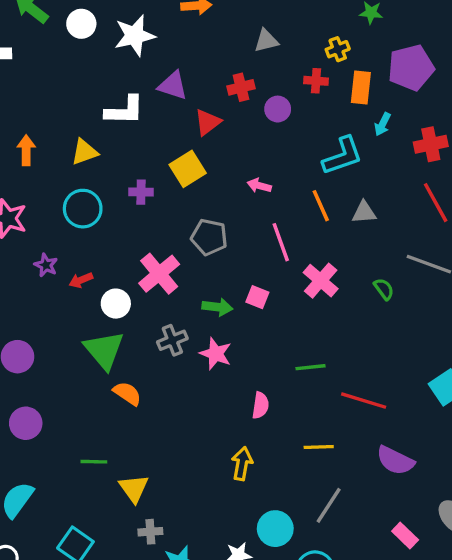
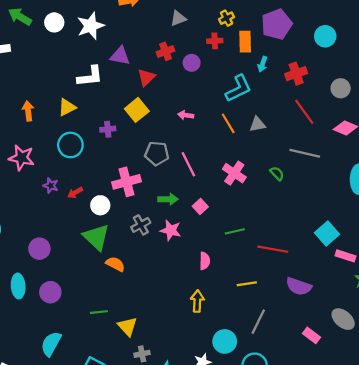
pink line: (281, 242) -> (188, 164), moved
pink cross: (159, 274) -> (127, 182), turned 32
pink square: (257, 297) -> (200, 206), moved, turned 32

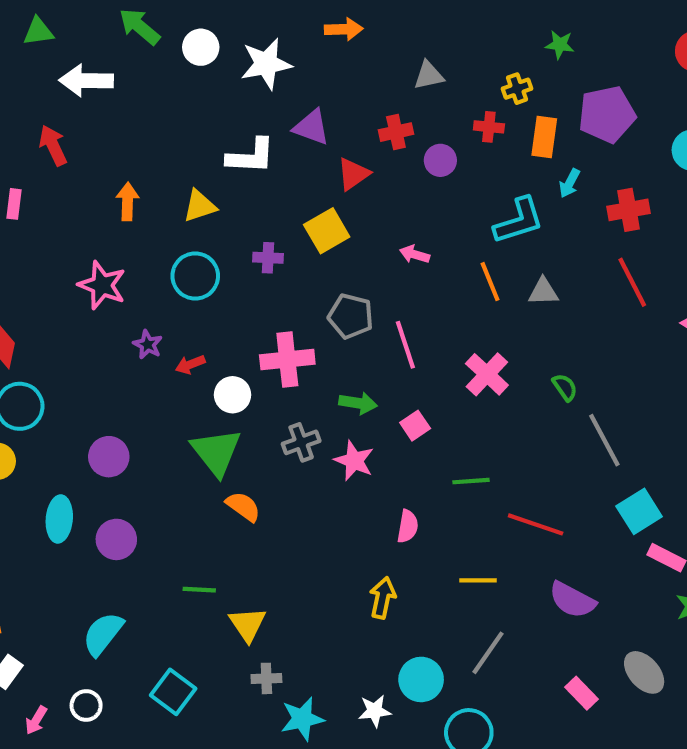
gray line: (305, 153) -> (604, 440), moved, turned 40

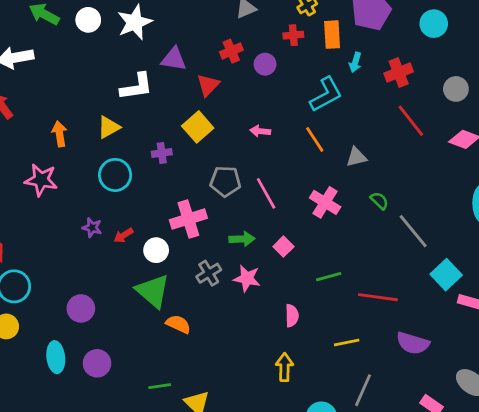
pink star: (102, 285) -> (41, 180), moved
gray triangle: (543, 292) -> (356, 157), moved

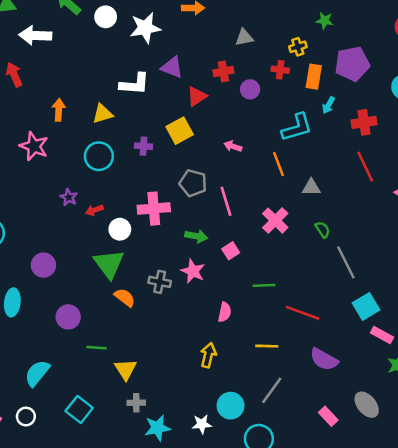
gray cross: (209, 273) -> (160, 282), moved, turned 30
purple circle: (97, 363) -> (68, 317), moved

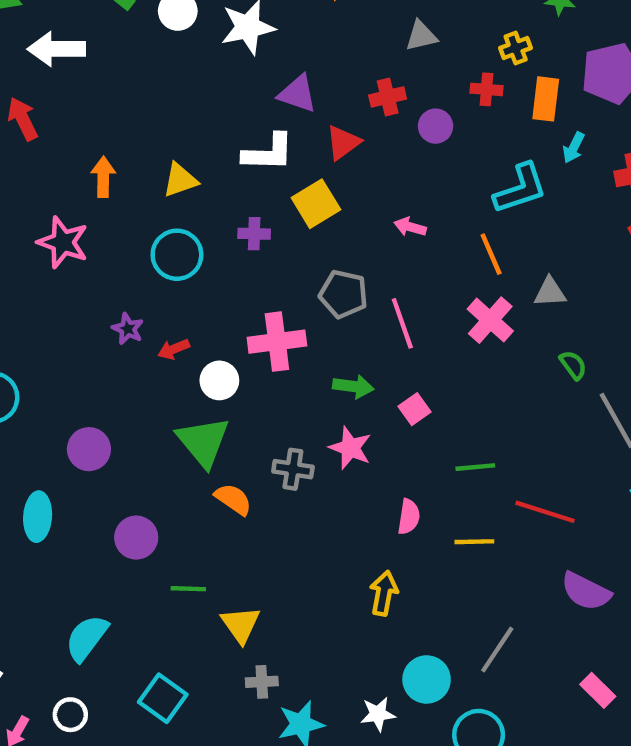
white L-shape: (134, 84) -> (268, 153), moved
pink cross: (275, 221) -> (490, 320), moved
yellow line: (267, 346) -> (474, 542), moved

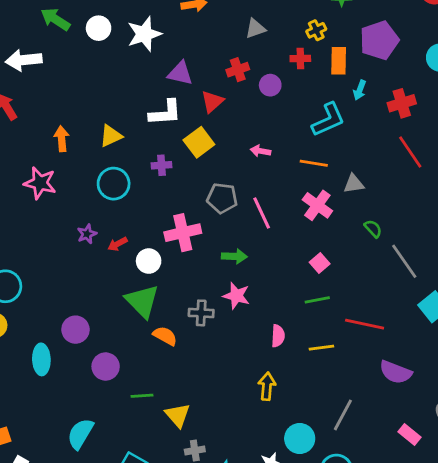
orange line: (491, 254) -> (314, 163), turned -52
purple star: (128, 329) -> (87, 234), turned 30
pink square: (414, 409) -> (320, 263), moved
purple circle: (89, 449) -> (75, 330), moved

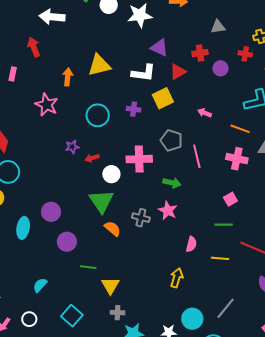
yellow triangle: (111, 136) -> (99, 65), moved, size x1.4
pink cross: (317, 205) -> (237, 159), turned -35
cyan semicircle: (80, 434) -> (40, 285), size x0.7

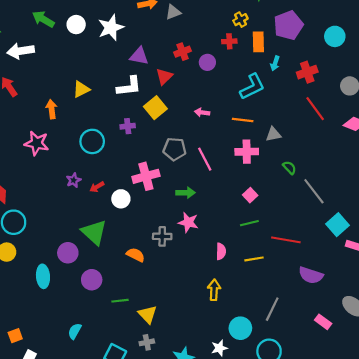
gray triangle: (218, 27) -> (173, 12), moved
yellow triangle: (99, 65) -> (81, 89), size x0.7
green triangle: (101, 201) -> (94, 232), moved
gray cross: (117, 313) -> (147, 342), moved

